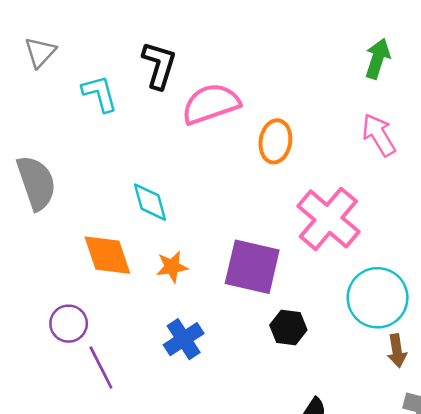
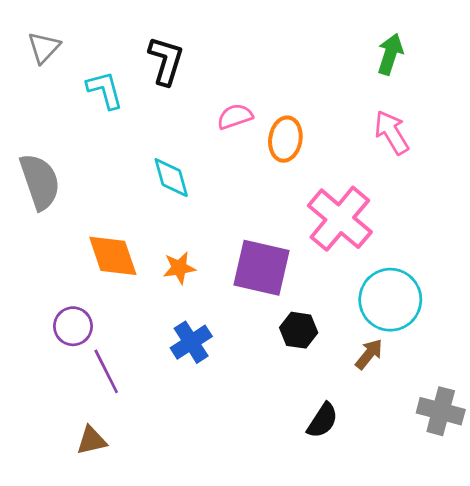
pink semicircle: (211, 104) -> (235, 116), moved, size x0.6
cyan diamond: (150, 202) -> (171, 178), moved
brown arrow: (397, 351) -> (369, 354), moved, turned -132

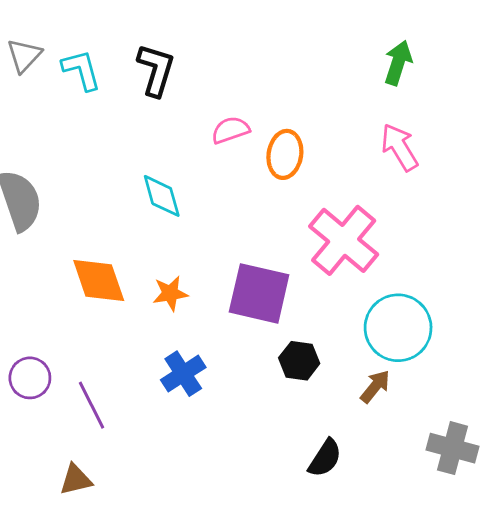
cyan L-shape: (105, 90) -> (81, 70), moved
purple circle: (73, 326) -> (30, 378), moved

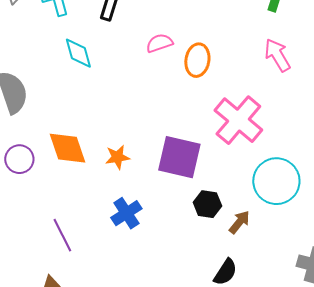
cyan diamond: (162, 196) -> (78, 53), moved
purple circle: (30, 378) -> (19, 159), moved
brown arrow: (375, 387) -> (239, 222), moved

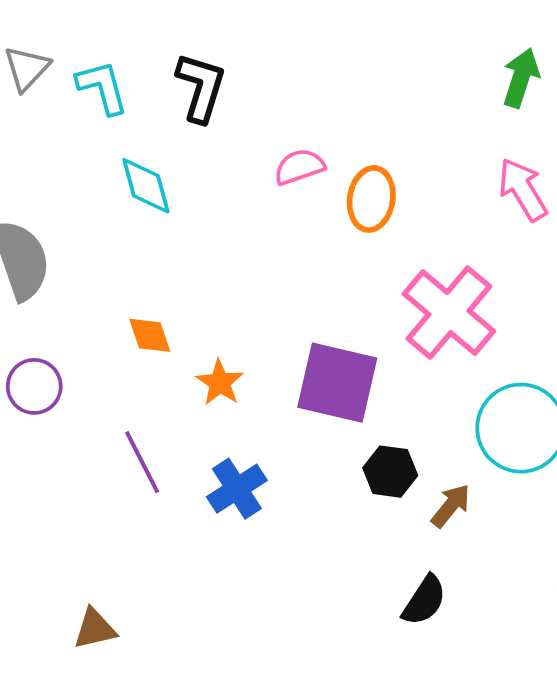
orange diamond: (67, 148) -> (150, 335), moved, size x0.6
orange star: (117, 157) -> (220, 383), turned -30
purple line: (62, 235) -> (142, 462), moved

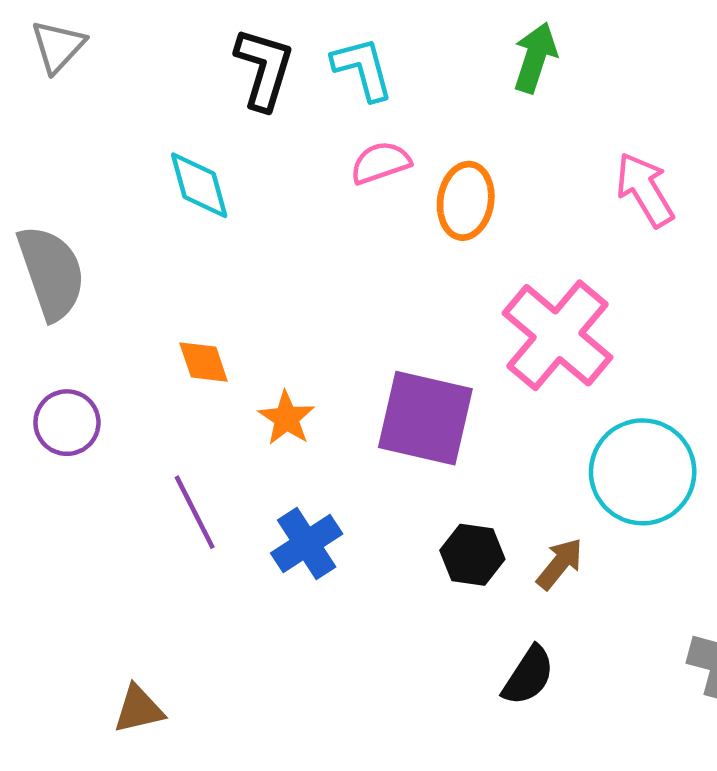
green arrow: (521, 78) -> (535, 57), moved
cyan L-shape: (102, 87) -> (363, 69), moved
black hexagon: (390, 472) -> (472, 555), moved

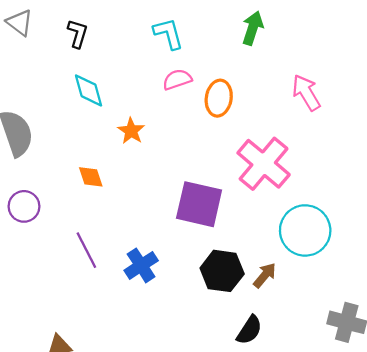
gray triangle: (58, 46) -> (20, 23), turned -36
black L-shape: (264, 69) -> (78, 34), moved, size x0.7
orange star: (286, 418) -> (131, 131), moved
black hexagon: (472, 555) -> (222, 271), size x1.4

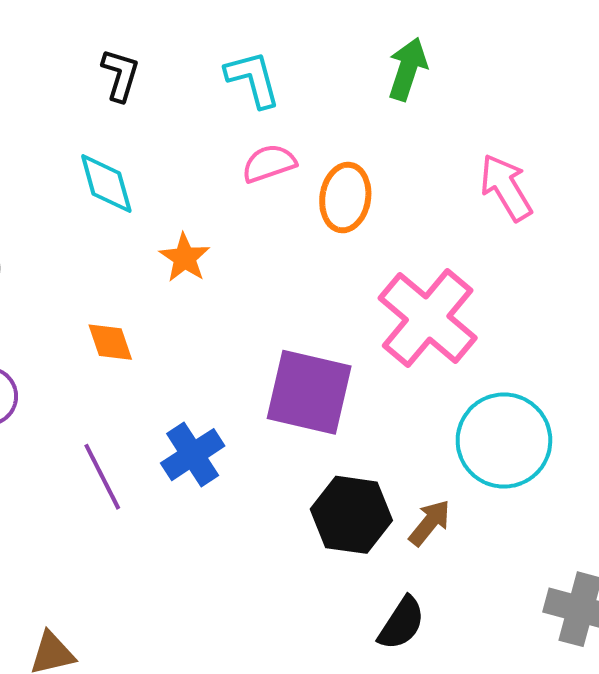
black L-shape: (78, 34) -> (120, 75), moved
blue cross: (141, 265) -> (193, 455), moved

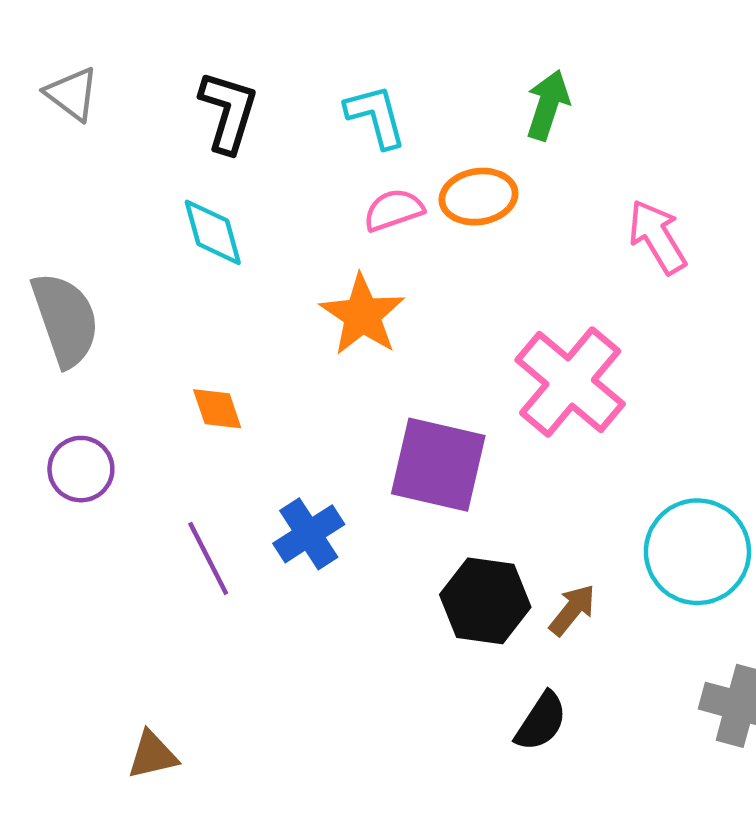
black L-shape: (120, 75) -> (228, 112), size x1.4
orange ellipse: (345, 198) -> (479, 197), moved, turned 72
orange star: (185, 258) -> (362, 315), moved, size x1.5
cyan circle: (504, 441) -> (697, 552), moved

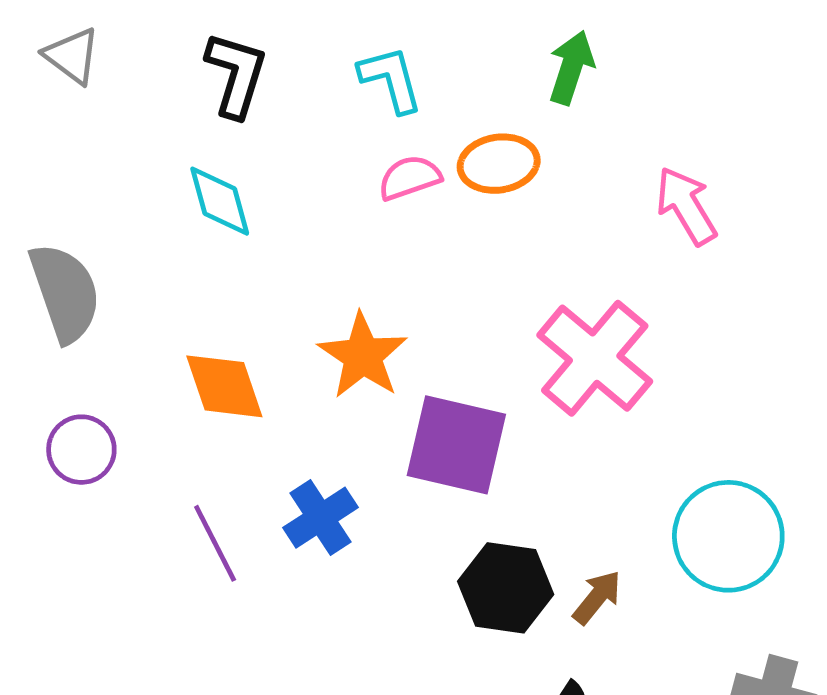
orange star: (362, 315) -> (363, 356), moved
orange diamond: (217, 409) -> (224, 386), size x1.5

